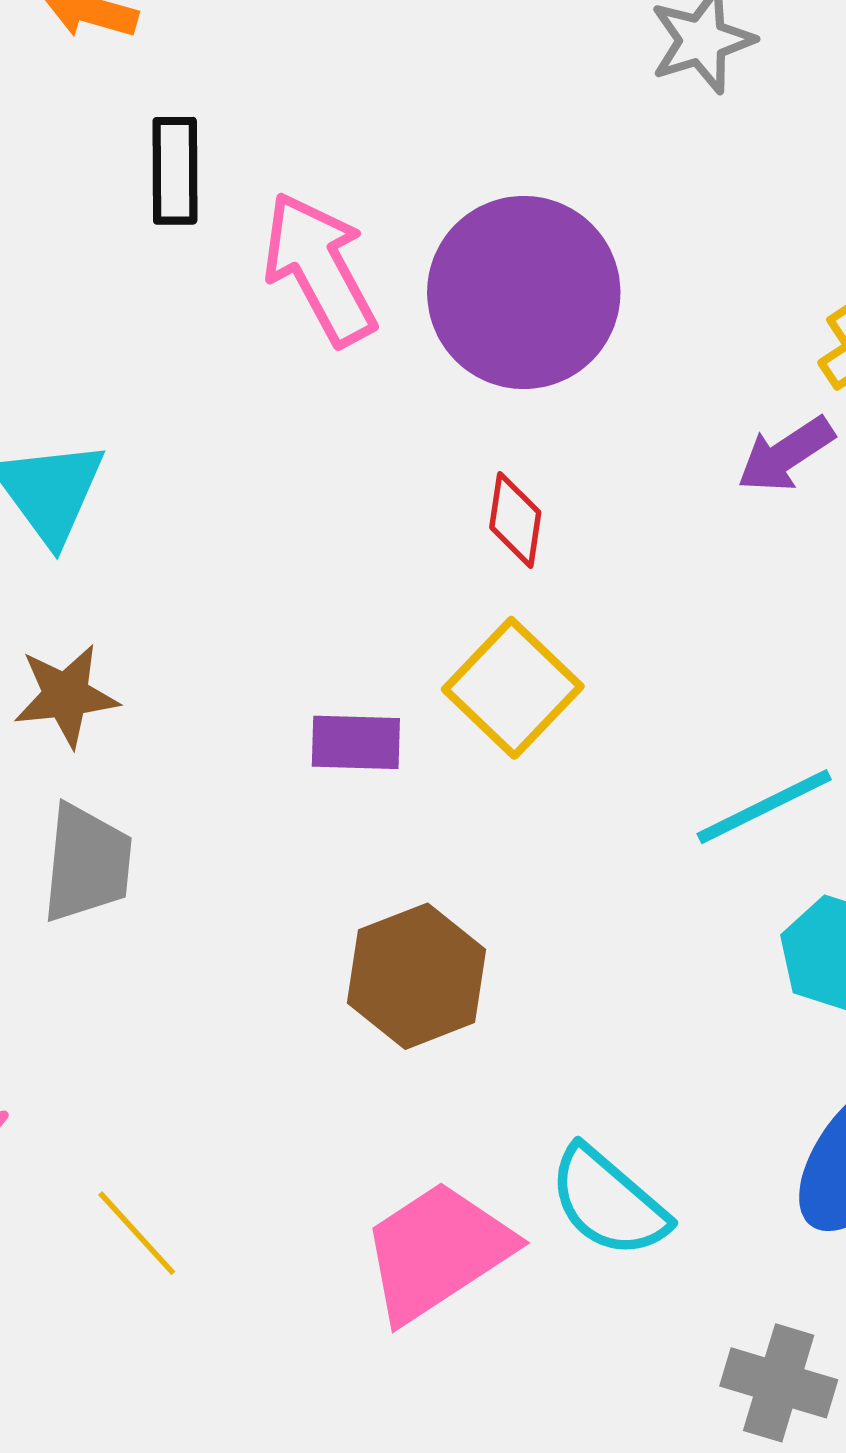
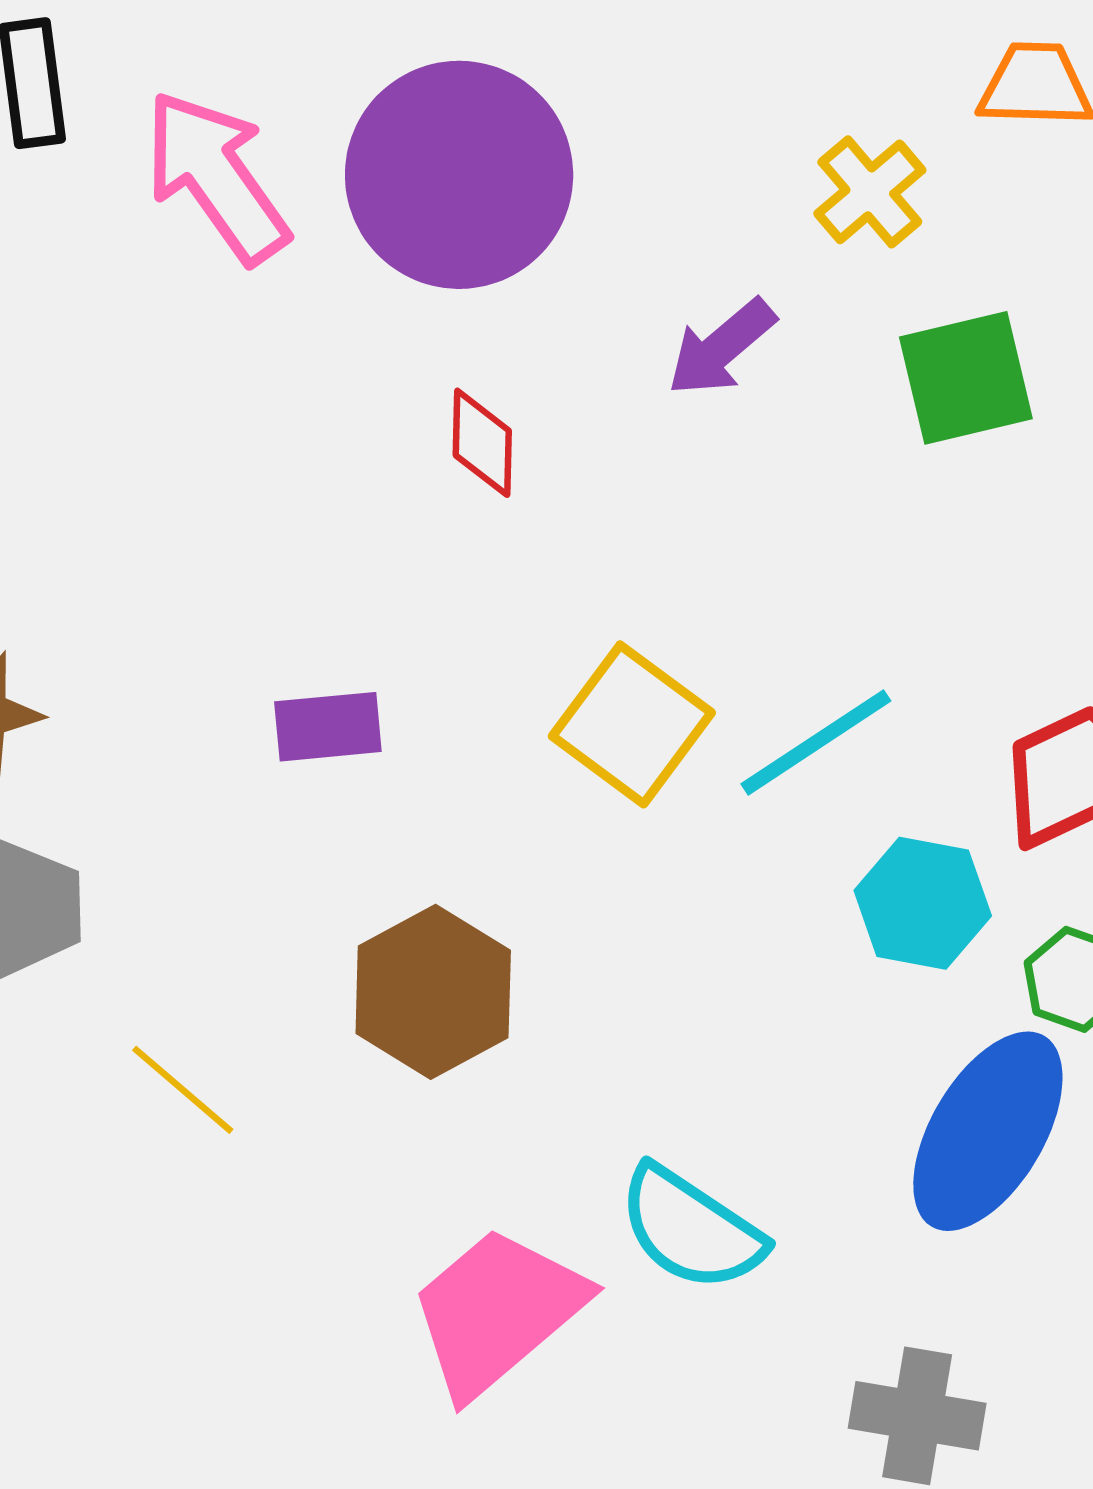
purple arrow: (786, 454) -> (721, 348), moved
yellow square: (513, 688) -> (632, 724), moved
yellow line: (137, 1233) -> (183, 1090), moved

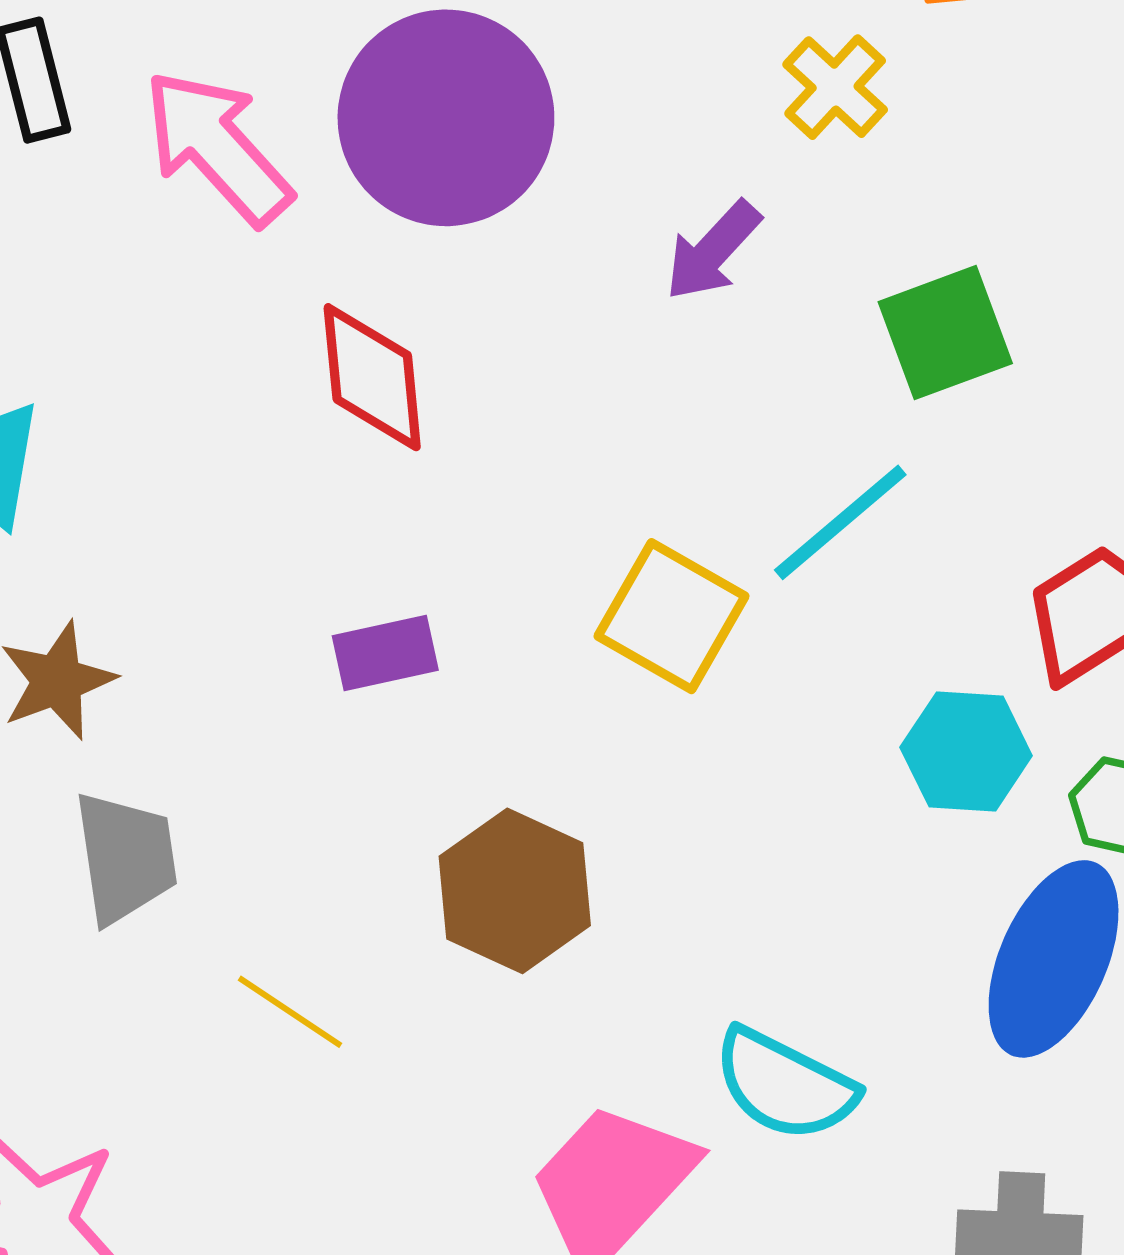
green square: (966, 378) -> (945, 333), moved
red diamond: (482, 443) -> (372, 377), moved, size x1.5
cyan line: (816, 742) -> (840, 522), moved

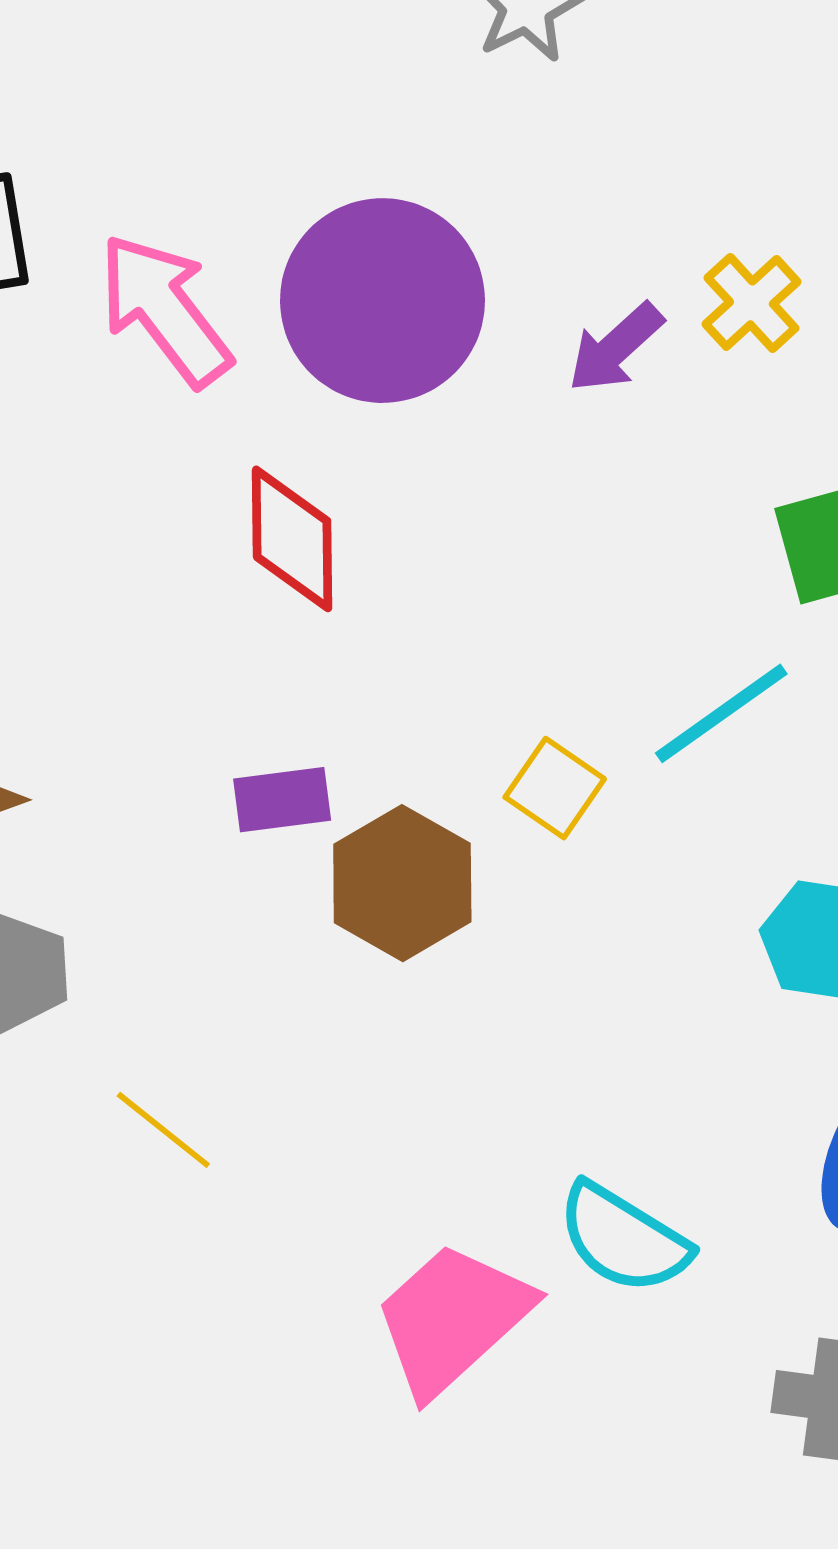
purple arrow: (713, 251) -> (615, 348), moved
yellow square: (672, 616) -> (555, 788), size x0.7
brown hexagon: (515, 891) -> (402, 883), moved

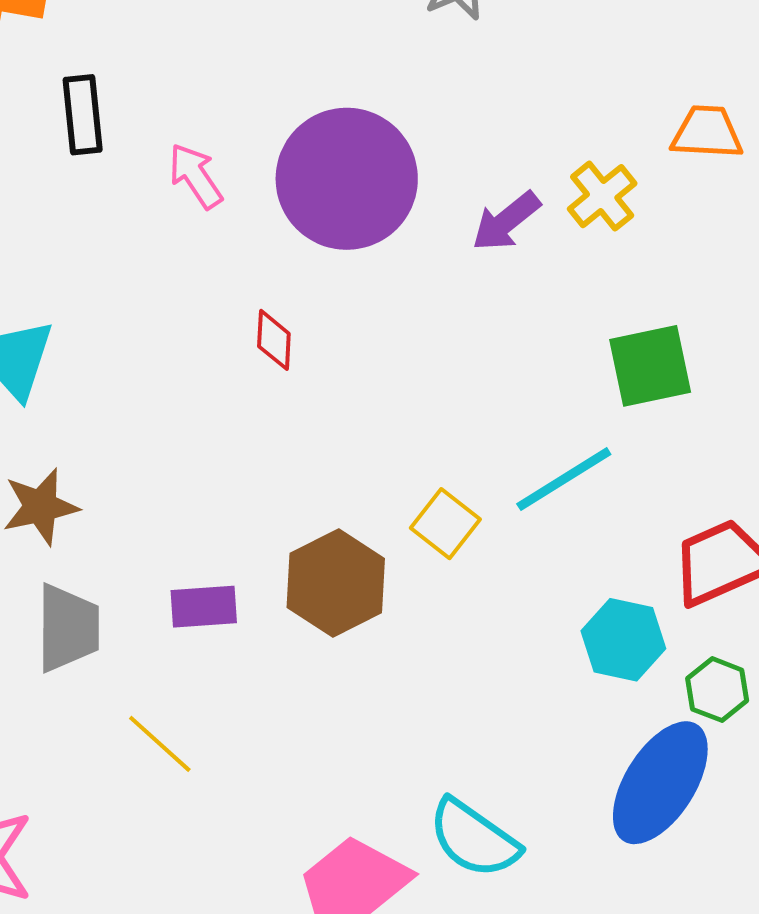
pink arrow: (165, 310) -> (196, 176), size x0.6
red diamond: (292, 539) -> (274, 340), size x0.6
purple rectangle: (282, 800) -> (204, 607), moved

